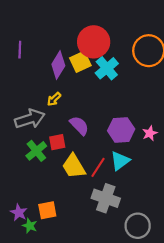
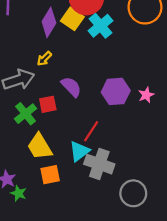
yellow square: (80, 62) -> (72, 19), turned -30
cyan triangle: (120, 161) -> (79, 151), moved
yellow trapezoid: (74, 166) -> (40, 146), moved
orange square: (47, 210) -> (50, 175), moved

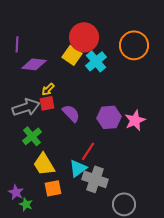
purple diamond: (49, 22) -> (34, 64), moved, turned 65
pink star: (146, 95) -> (135, 120), size x1.5
red square: (48, 104) -> (47, 103), moved

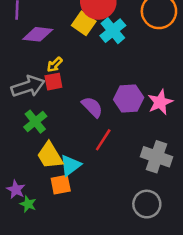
purple semicircle: (71, 113) -> (92, 107), moved
cyan triangle: (78, 168) -> (70, 165), moved
gray cross: (95, 179) -> (157, 157), moved

